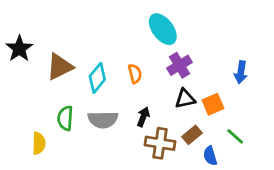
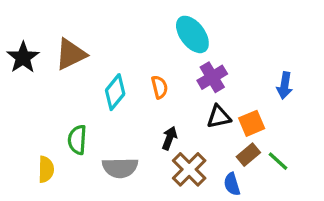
brown triangle: (60, 67) -> (71, 54), moved
gray semicircle: (103, 120) -> (120, 168), moved
brown rectangle: (192, 135) -> (248, 155), moved
brown cross: (160, 143) -> (189, 169), turned 36
blue semicircle: (210, 156) -> (232, 184), moved

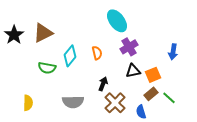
green semicircle: (77, 140) -> (47, 68), moved, turned -84

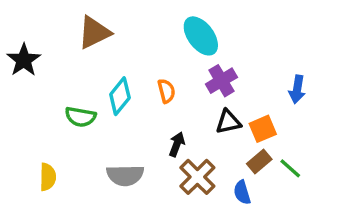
brown triangle: (43, 33) -> (94, 33), moved

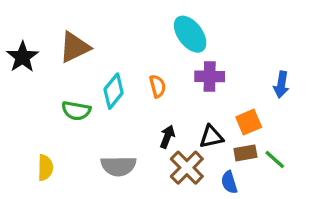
brown triangle: (94, 33) -> (75, 47), moved
purple cross: (221, 81) -> (210, 76), turned 32
black triangle: (228, 122) -> (211, 137), moved
brown rectangle: (259, 161) -> (245, 153), turned 30

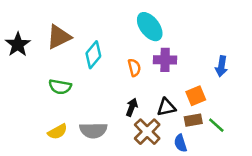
orange semicircle: (158, 86) -> (134, 68), moved
cyan diamond: (114, 91) -> (93, 55), moved
yellow semicircle: (45, 168) -> (57, 132), moved, turned 60

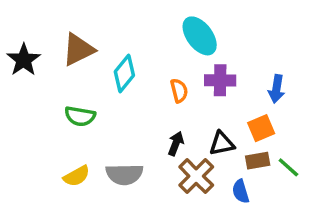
blue arrow: (221, 66) -> (277, 89), moved

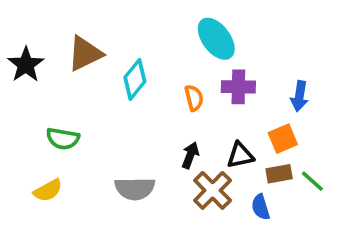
green semicircle: (80, 116) -> (63, 139), moved
yellow semicircle: (77, 176) -> (48, 190), moved

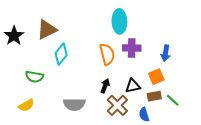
cyan ellipse: (216, 39) -> (119, 21), turned 35
cyan diamond: (135, 79) -> (61, 54), moved
orange semicircle: (194, 98) -> (107, 54), size x1.5

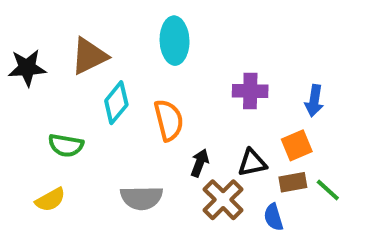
cyan ellipse: (119, 21) -> (175, 41), moved
black star: (14, 36) -> (27, 68), turned 30
orange semicircle: (107, 54) -> (169, 120), moved

